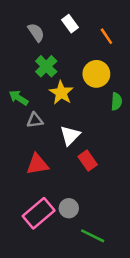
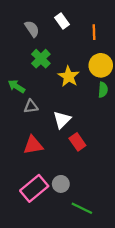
orange line: (106, 36) -> (94, 32), turned 32
yellow circle: (96, 74) -> (101, 65), moved
yellow star: (61, 93) -> (69, 76), moved

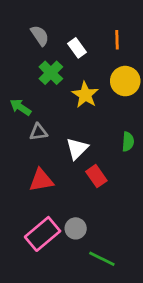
white rectangle: (62, 21) -> (77, 48), moved
green semicircle: (103, 90) -> (128, 142), moved

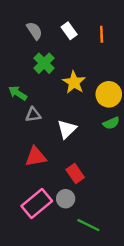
white rectangle: (77, 48) -> (69, 31), moved
yellow circle: (125, 81) -> (109, 94), moved
green semicircle: (128, 142) -> (111, 123), turned 63
red rectangle: (96, 176) -> (75, 174), moved

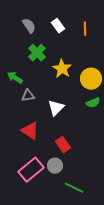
red triangle: (36, 157) -> (30, 131), turned 42

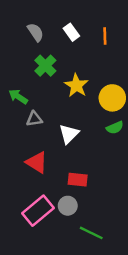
red rectangle: (63, 145) -> (78, 180), turned -49

